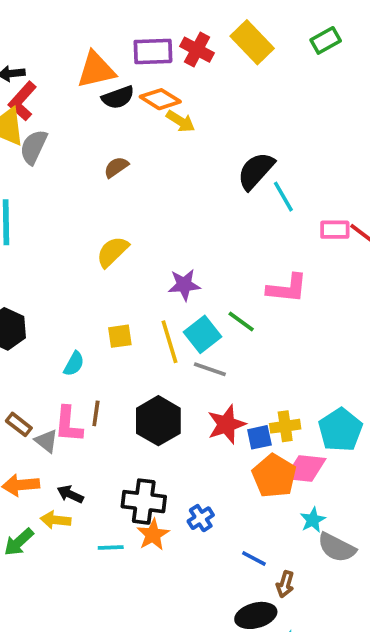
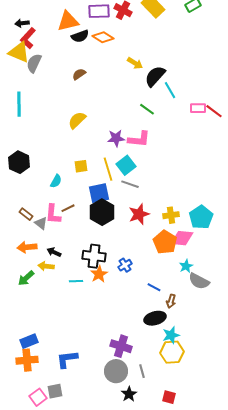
yellow arrow: (180, 121) -> (135, 63), moved
pink L-shape: (287, 288) -> (139, 139), moved
green line: (241, 322) -> (147, 109), moved
brown line: (96, 413) -> (68, 208), turned 56
blue square: (259, 437) -> (99, 193), moved, size x1.5

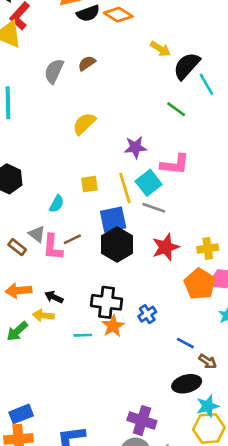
gray semicircle: (34, 63) -> (54, 71), moved
pink L-shape: (139, 139) -> (175, 164), moved
gray triangle: (41, 223) -> (37, 234), moved
brown arrow: (171, 301) -> (208, 361), turned -72

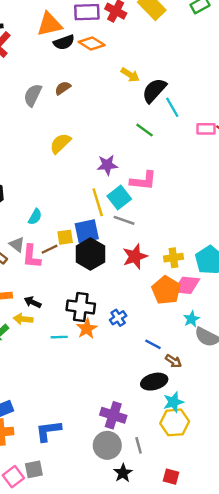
yellow square: (89, 184) -> (65, 237), moved

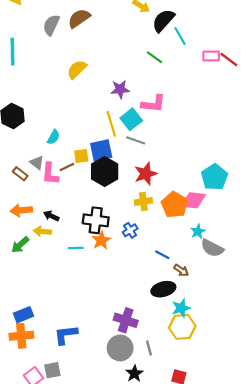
brown semicircle: (63, 88) -> (79, 18), size x1.5
yellow cross: (173, 258) -> (143, 201), moved

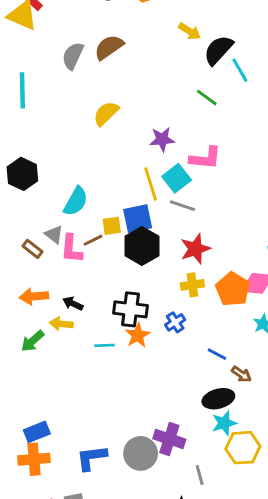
cyan semicircle: (53, 137) -> (76, 201), size x1.5
cyan star: (181, 308) -> (224, 423), moved
gray circle: (120, 348) -> (141, 453), moved

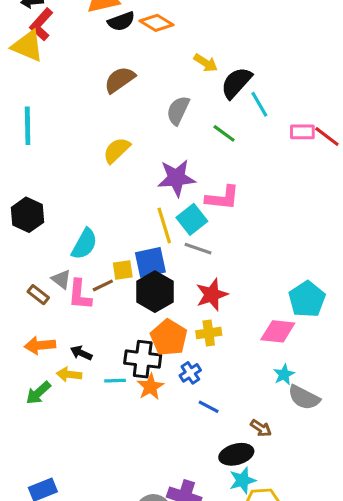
gray semicircle: (73, 56) -> (178, 110), moved
purple star: (162, 139) -> (176, 178), size x1.4
orange pentagon: (233, 289) -> (169, 338), moved
cyan line: (105, 345) -> (115, 381), moved
blue line: (217, 354) -> (209, 407), moved

